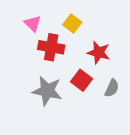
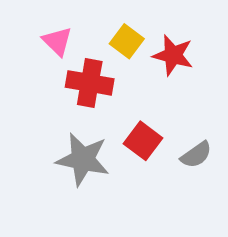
red star: (99, 53) -> (173, 55), moved
gray semicircle: (112, 88) -> (196, 155), turned 30

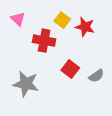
pink triangle: (57, 41) -> (18, 19), moved
gray star: (83, 159) -> (26, 84), moved

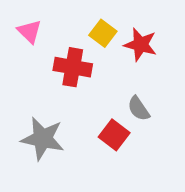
red square: (70, 69) -> (114, 135), moved
gray semicircle: (96, 76) -> (139, 109), moved, turned 91

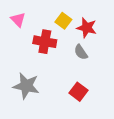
gray semicircle: (139, 109) -> (81, 52), moved
red square: (114, 135) -> (79, 92), moved

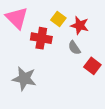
pink triangle: (18, 20) -> (17, 18), size x1.6
red square: (79, 92) -> (92, 66), moved

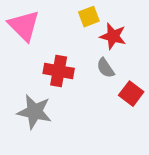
yellow square: (58, 19) -> (89, 17), moved, turned 32
red cross: (41, 38) -> (59, 71), moved

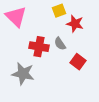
gray semicircle: (105, 68) -> (60, 44), moved
red square: (131, 94) -> (78, 62), moved

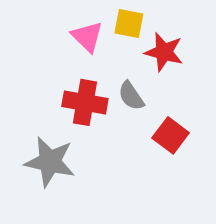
yellow square: (59, 11) -> (129, 23), turned 32
pink triangle: (16, 17) -> (87, 37), moved, size x0.7

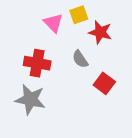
yellow square: (129, 23) -> (79, 15), turned -30
red cross: (85, 102) -> (37, 63), moved

